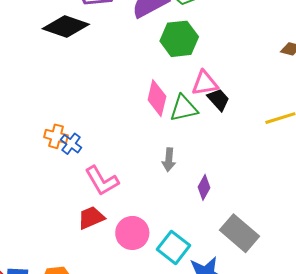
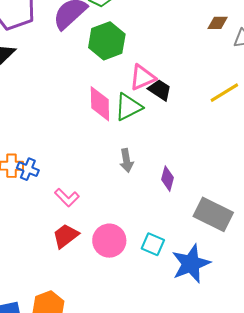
pink L-shape: (102, 181) -> (67, 197), size x0.7
cyan square: (174, 247) -> (153, 244), size x0.7

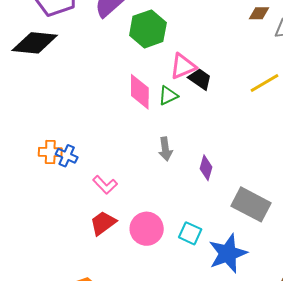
green triangle: (128, 107) -> (168, 96), size x0.7

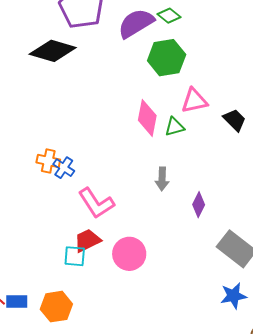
black trapezoid: (200, 79) -> (235, 120), moved
pink L-shape: (105, 185) -> (96, 203), size x1.5
cyan square: (190, 233) -> (75, 256), moved, turned -30
blue star: (228, 253) -> (233, 296), moved, size x0.7

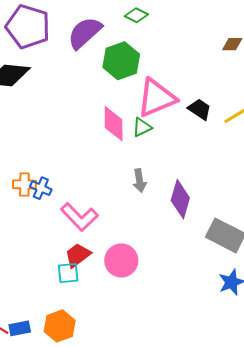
green diamond: (169, 16) -> (136, 15), moved
pink triangle: (194, 101) -> (157, 98), size x1.5
purple diamond: (199, 205) -> (180, 199), size x1.5

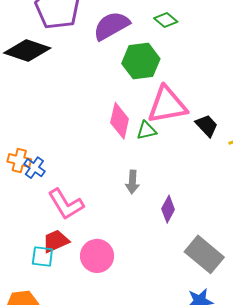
purple diamond: (180, 199) -> (168, 209), size x0.7

